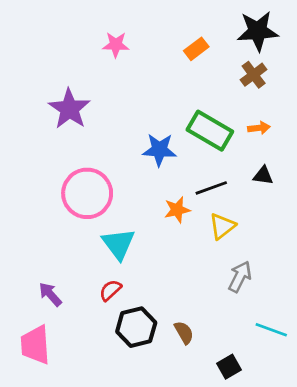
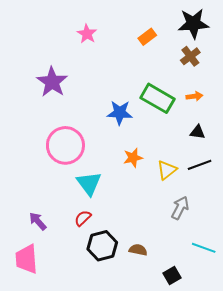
pink star: (116, 45) -> (87, 34), turned 30
black line: (211, 188) -> (200, 165), moved
brown semicircle: (184, 333) -> (138, 250), turned -48

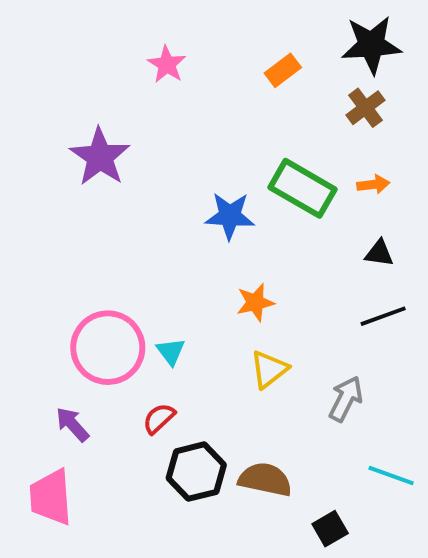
pink circle: (65, 145) -> (108, 348), moved
yellow triangle: (167, 170) -> (269, 369), moved
cyan triangle: (89, 183) -> (171, 352), size x0.6
brown semicircle: (138, 250) -> (265, 479), size x1.5

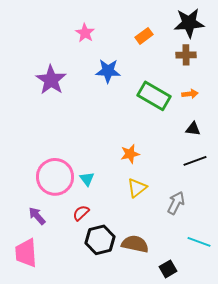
brown cross: (365, 108) -> (186, 55), turned 36
blue star: (230, 216) -> (108, 71), moved

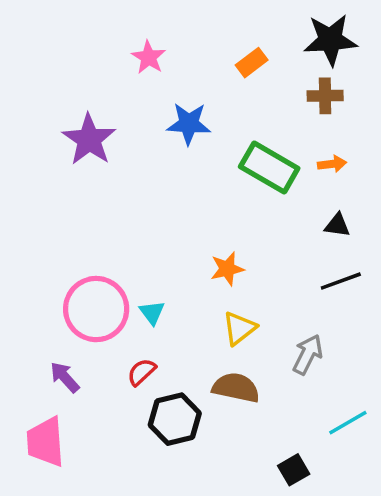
cyan line: (199, 242) -> (348, 423), turned -50
brown semicircle: (135, 244) -> (236, 388), moved

